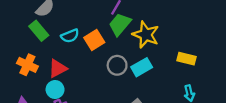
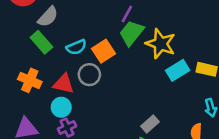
gray circle: (117, 65) -> (89, 75), moved
cyan rectangle: (142, 67) -> (178, 70), moved
red triangle: (58, 69) -> (64, 84), turned 42

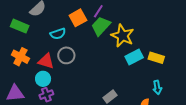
green rectangle: (41, 42) -> (20, 26), moved, turned -30
orange square: (104, 51) -> (78, 18), moved

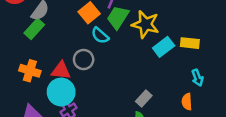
green rectangle: (20, 26) -> (34, 29), moved, turned -60
cyan semicircle: (58, 34) -> (100, 35), moved, turned 70
cyan circle: (43, 79) -> (61, 92), size x1.5

